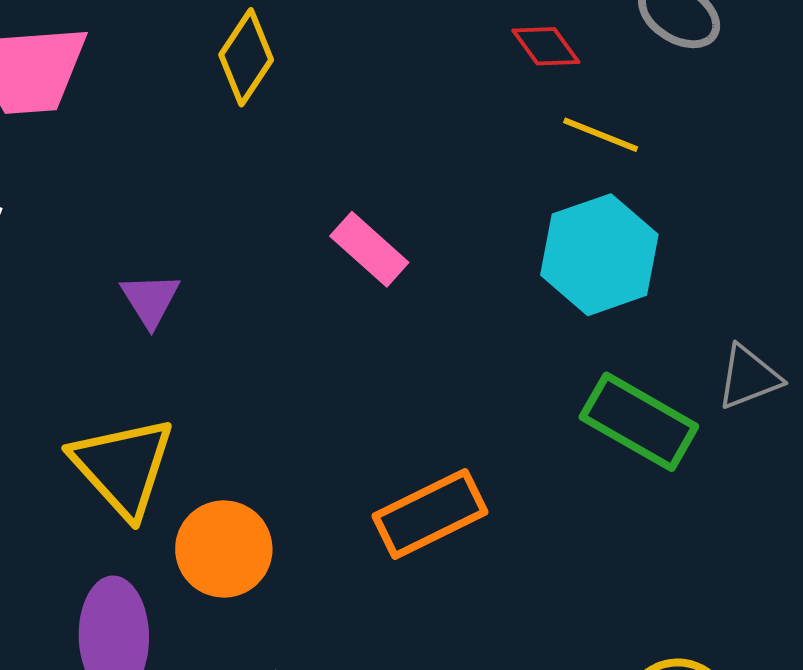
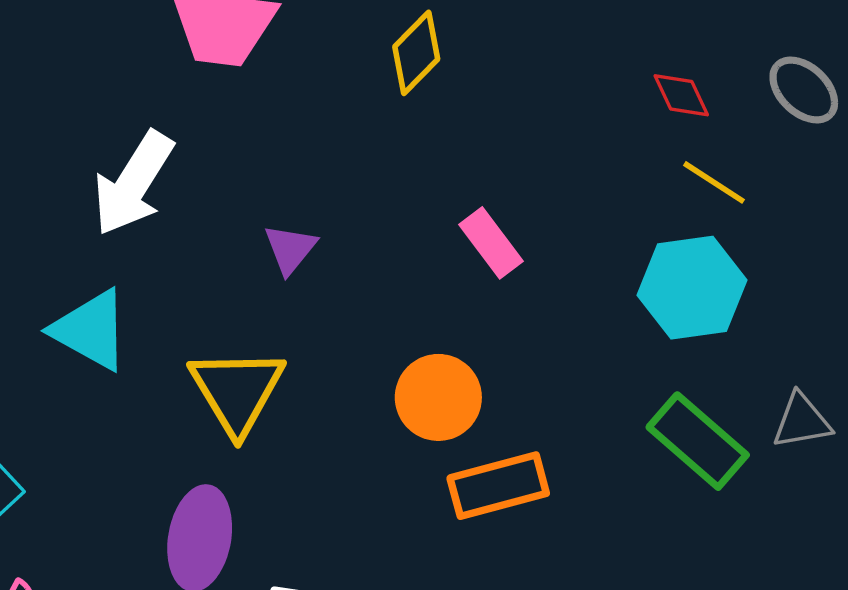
orange circle: (224, 549) -> (438, 397), moved

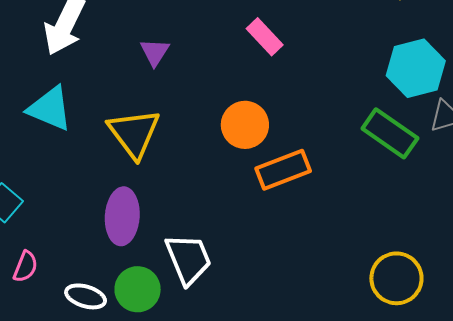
cyan hexagon: (692, 288) -> (416, 68), moved

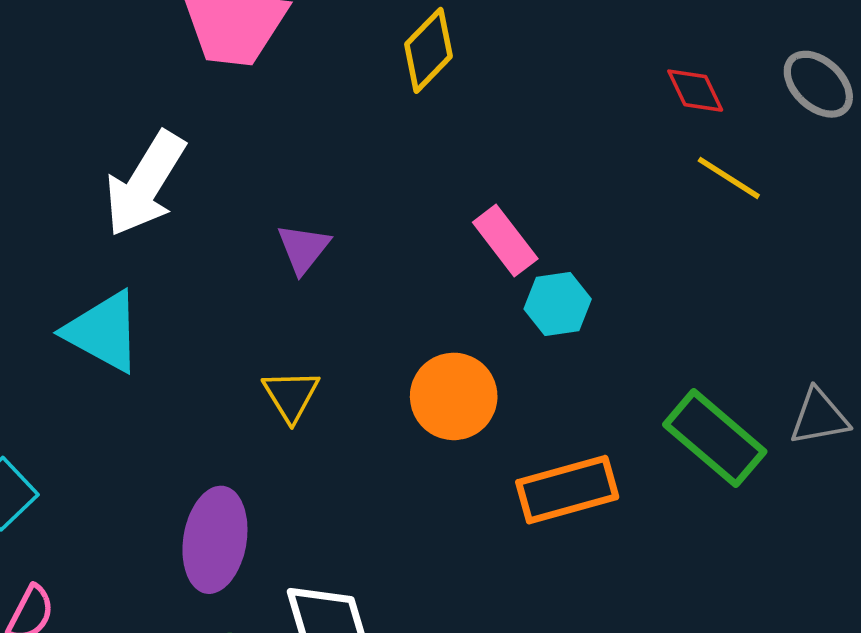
cyan hexagon: (416, 68) -> (558, 304), moved, size x0.6
yellow triangle: (134, 133) -> (291, 395), moved, size x0.6
orange rectangle: (283, 170) -> (567, 490), moved

